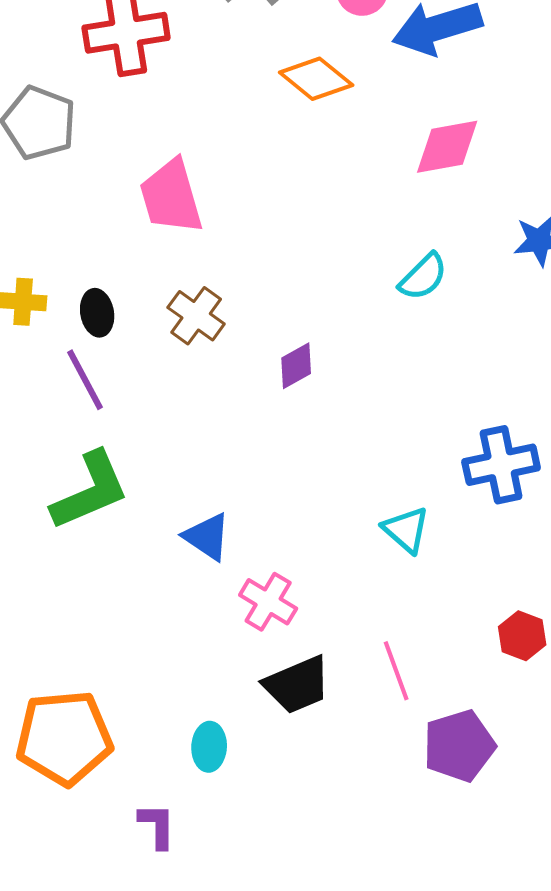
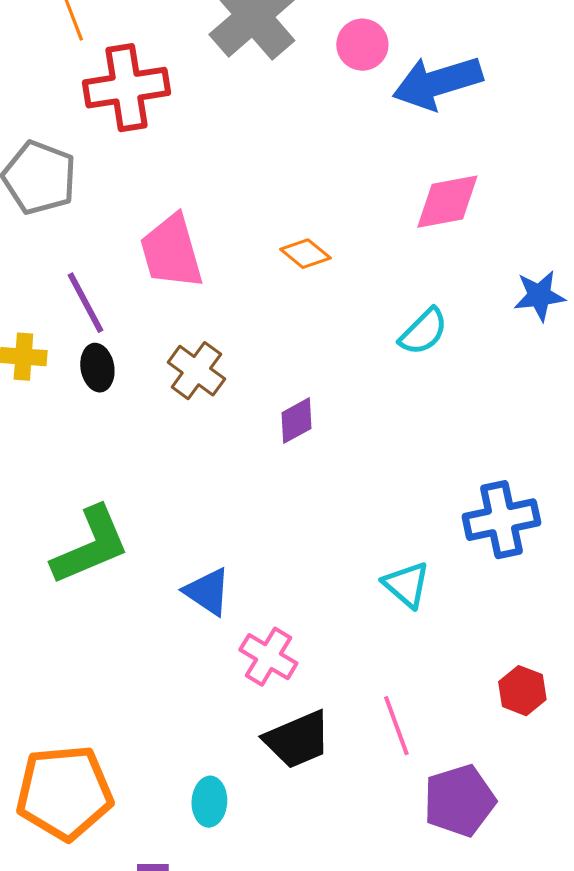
orange diamond: (316, 79) -> (305, 254), moved, size x0.7
purple line: (85, 380) -> (85, 303), moved

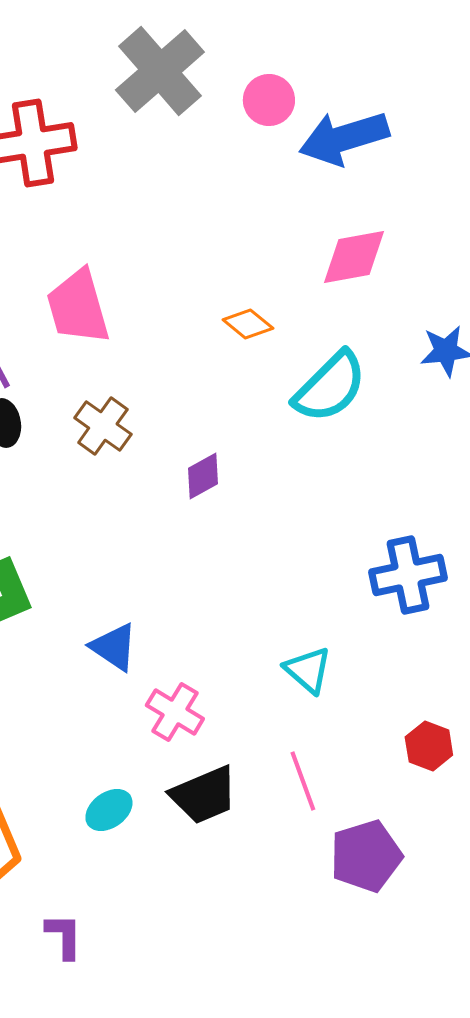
orange diamond: (305, 254) -> (248, 324), moved
cyan semicircle: (423, 332) -> (330, 387), size x1.5
cyan triangle: (406, 585) -> (308, 670), moved
cyan ellipse: (209, 802) -> (109, 810), moved, turned 51

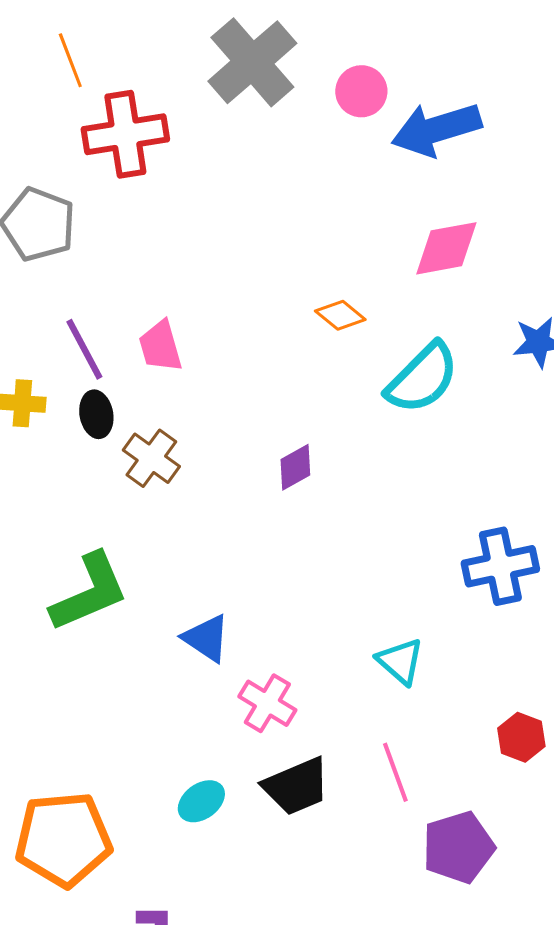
pink trapezoid: (78, 307) -> (160, 346), moved, size x0.7
brown cross: (103, 426) -> (151, 458), moved

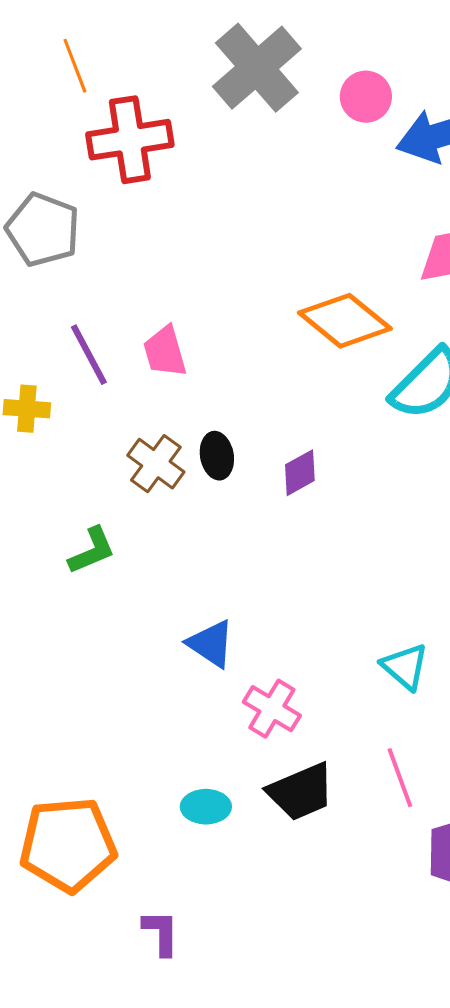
orange diamond: (340, 315) -> (345, 321), size x1.8
black ellipse: (96, 414) -> (217, 456), moved
green L-shape: (89, 592) -> (92, 551), moved, size x0.6
cyan ellipse: (201, 801) -> (206, 807), turned 36

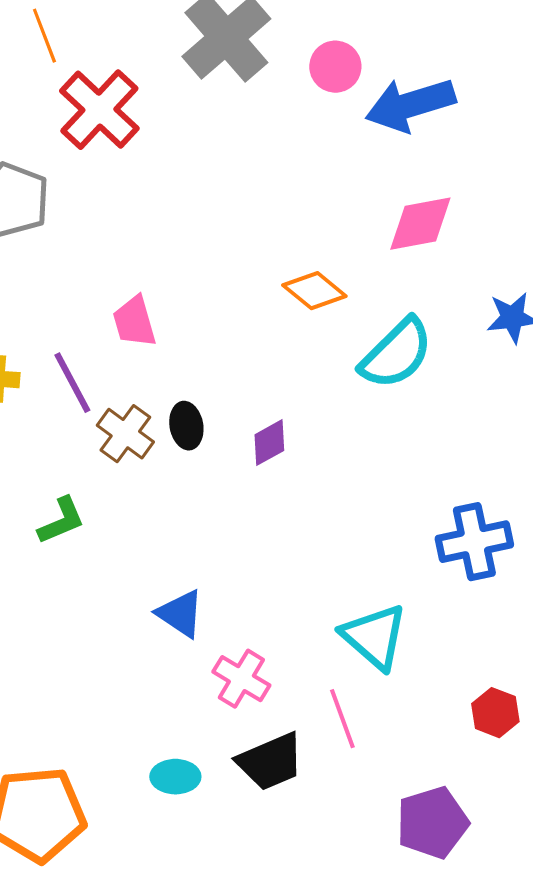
red cross: (130, 140) -> (99, 110), turned -38
orange diamond: (345, 321) -> (314, 291), size x0.7
purple line: (89, 355) -> (72, 383), moved
cyan triangle: (405, 667) -> (374, 637), size x1.4
pink line: (400, 778) -> (342, 719), moved

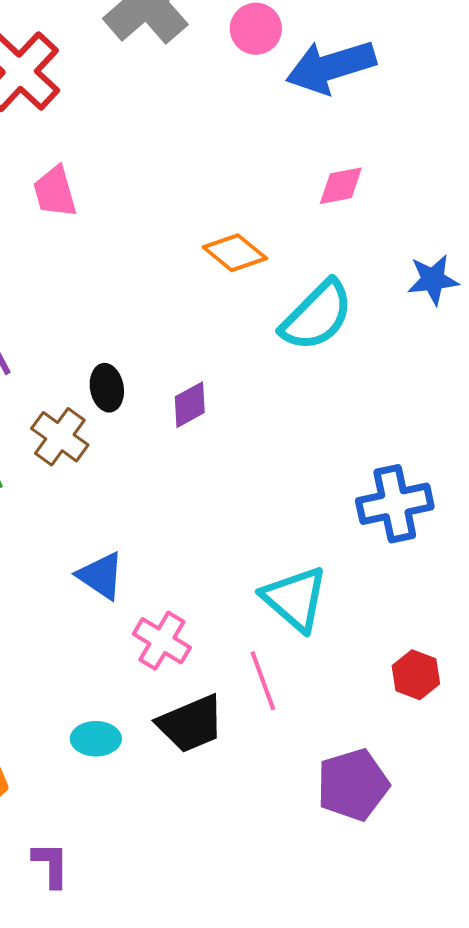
pink diamond: (420, 224) -> (341, 186), size x0.7
pink trapezoid: (134, 322) -> (55, 192), moved
brown cross: (125, 434) -> (60, 437), moved

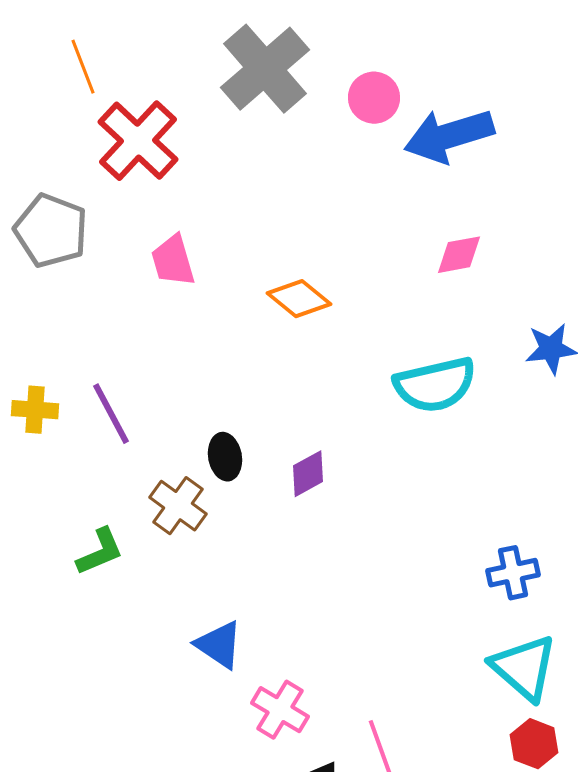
orange diamond: (235, 253) -> (299, 299), moved
cyan semicircle: (317, 316) -> (435, 385), turned 32
blue cross: (395, 504) -> (513, 573), size x0.7
cyan triangle: (295, 599) -> (524, 668), moved

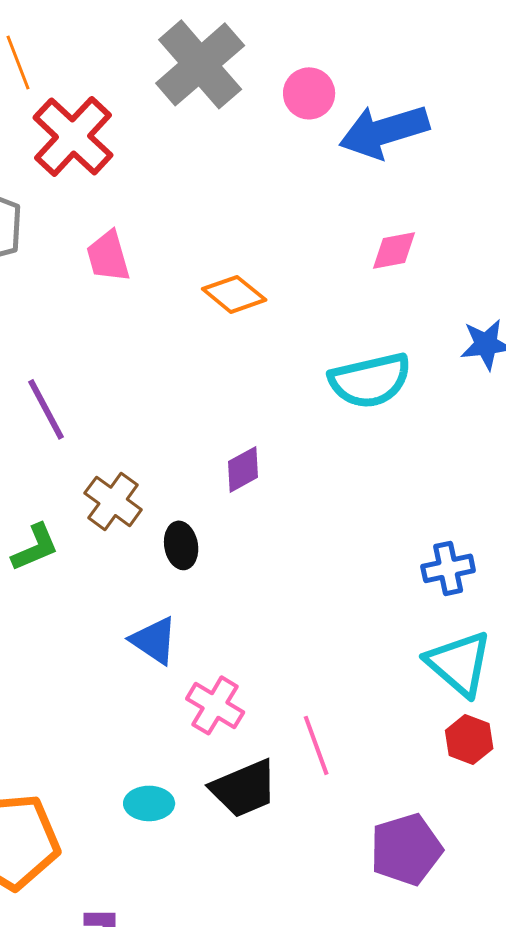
black ellipse: (225, 457) -> (181, 545), moved

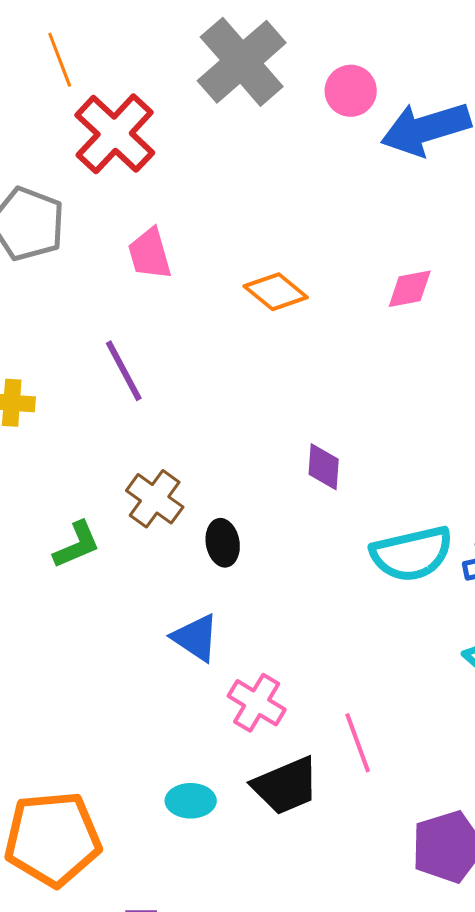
pink diamond: (394, 250) -> (410, 289), moved
cyan semicircle: (370, 380) -> (412, 554), moved
purple line: (46, 409) -> (124, 371), moved
purple diamond: (243, 469) -> (324, 467), moved, turned -57

